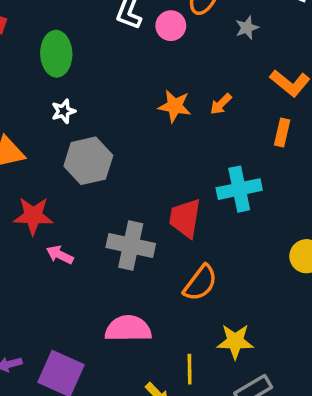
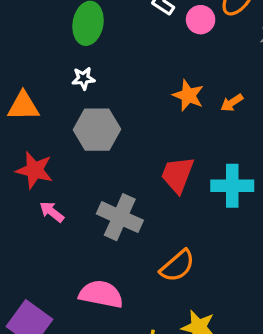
red trapezoid: (185, 218) -> (177, 175), moved

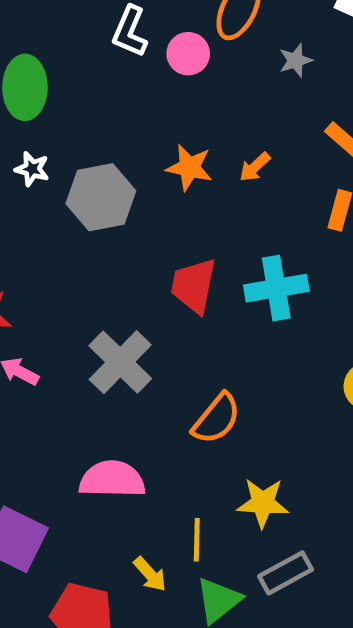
white star: (83, 78) -> (32, 169), turned 30
gray hexagon: (97, 130) -> (101, 197), moved
gray cross: (120, 217) -> (120, 362), turned 30

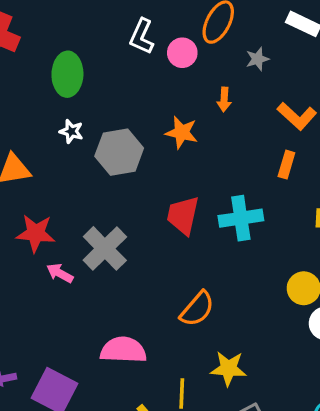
orange arrow: (255, 167) -> (224, 99), moved, turned -45
gray cross: (120, 362) -> (105, 248), moved

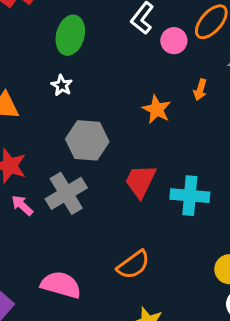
gray hexagon: (119, 152) -> (87, 140), moved

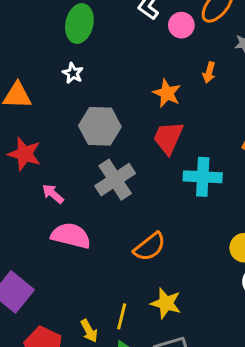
red trapezoid: (141, 181) -> (168, 138), moved
gray cross: (66, 193) -> (115, 180), moved
pink arrow: (22, 205) -> (53, 194), moved
pink semicircle: (61, 285) -> (71, 236), moved

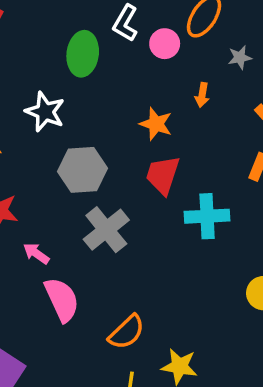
green ellipse: (79, 23) -> (83, 54), moved
white star: (73, 73) -> (45, 112), size x1.6
pink semicircle: (71, 236) -> (62, 300), turned 57
orange semicircle: (150, 247) -> (127, 332), moved

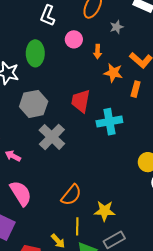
pink circle: (165, 44) -> (74, 39), moved
green ellipse: (83, 54) -> (35, 53), moved
orange star: (156, 124) -> (113, 73), moved
pink semicircle: (62, 300) -> (21, 193), moved

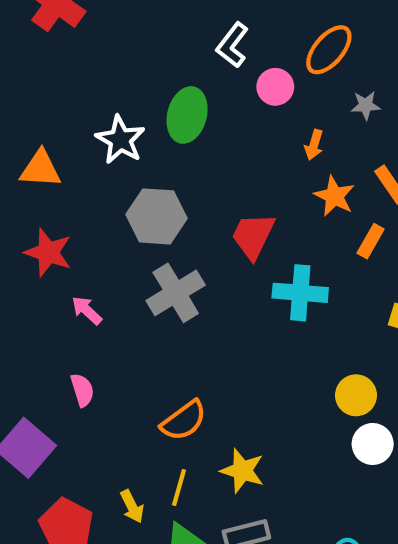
pink circle: (74, 39) -> (275, 87), moved
pink semicircle: (21, 193) -> (82, 390), size x0.6

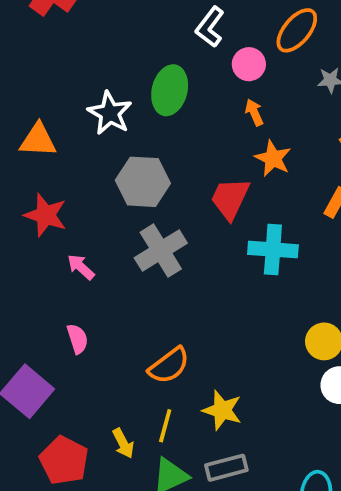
orange arrow: (314, 145) -> (254, 112), moved, turned 140
orange star: (334, 196) -> (273, 158), moved

